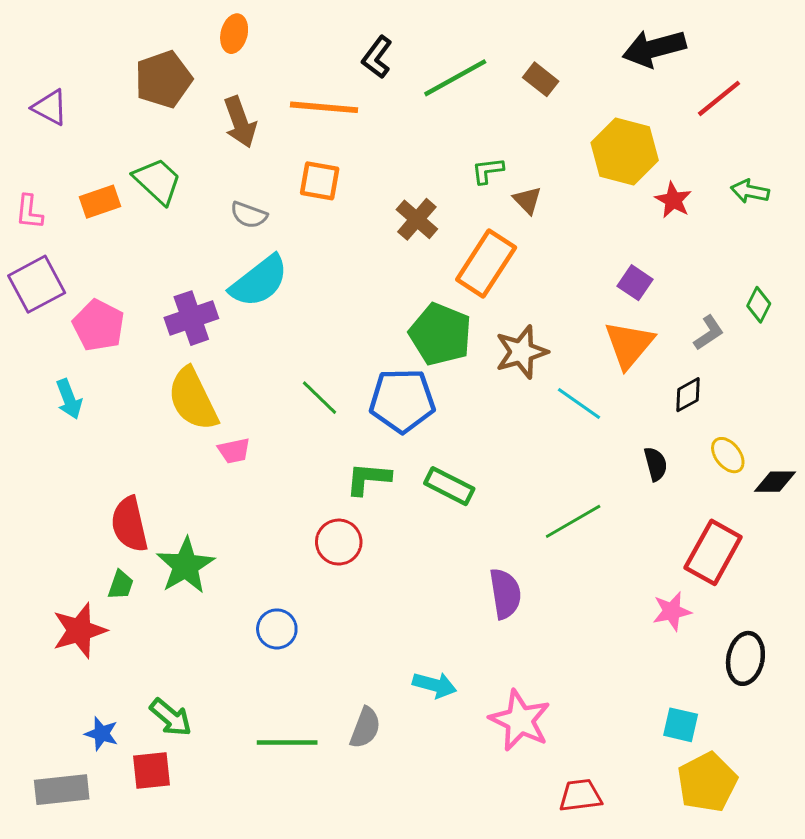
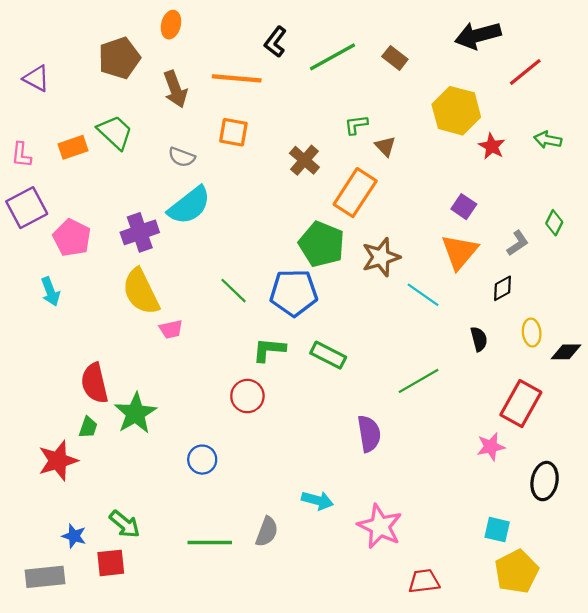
yellow ellipse: (728, 455) -> (532, 332), turned 32

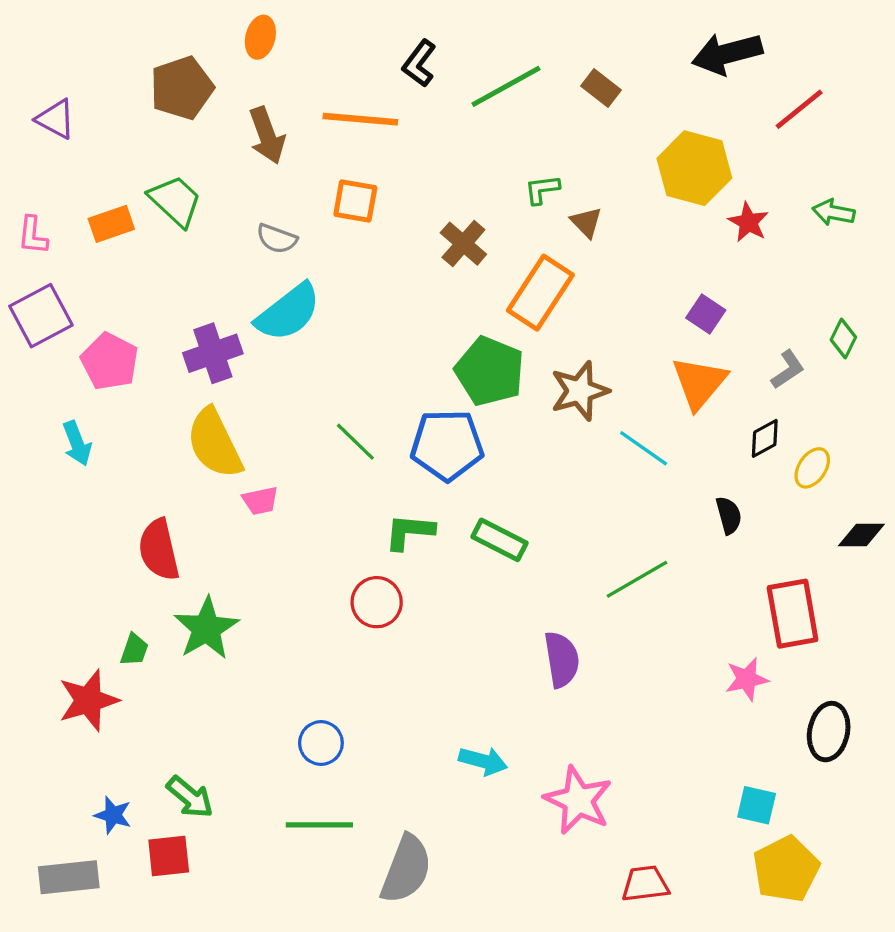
yellow ellipse: (532, 332) -> (812, 468), moved, turned 40
red semicircle: (95, 383) -> (159, 550), moved
red rectangle: (521, 404) -> (793, 614), turned -39
blue circle: (202, 460) -> (321, 743), moved
gray semicircle: (267, 532) -> (406, 869), moved, size x1.5

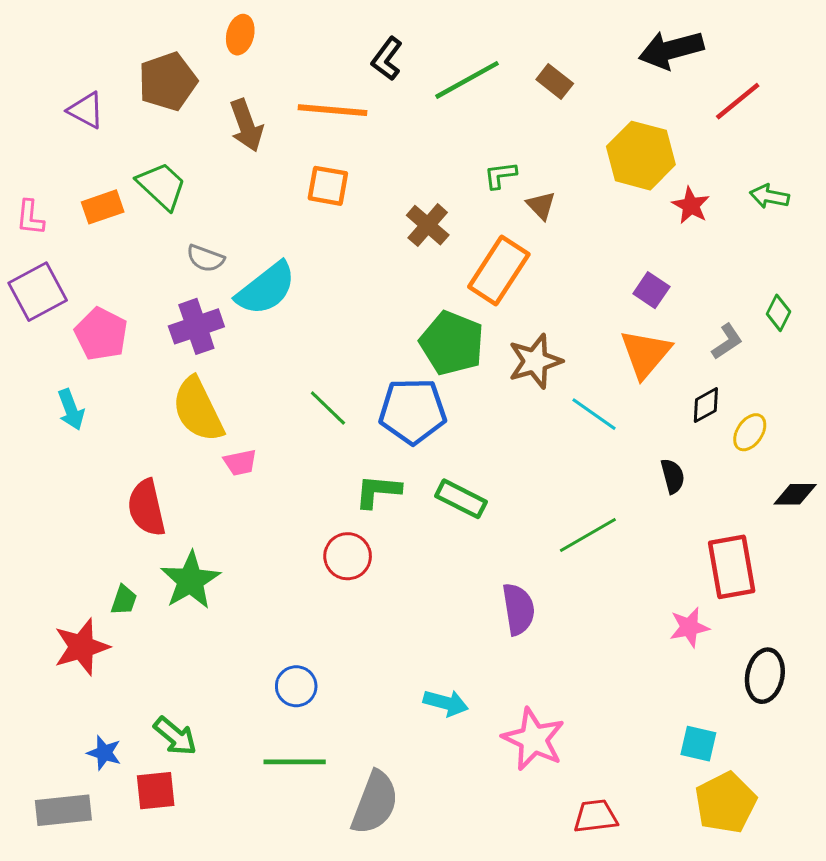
purple triangle: (56, 119) -> (86, 110), moved
gray semicircle: (277, 239) -> (205, 258), moved

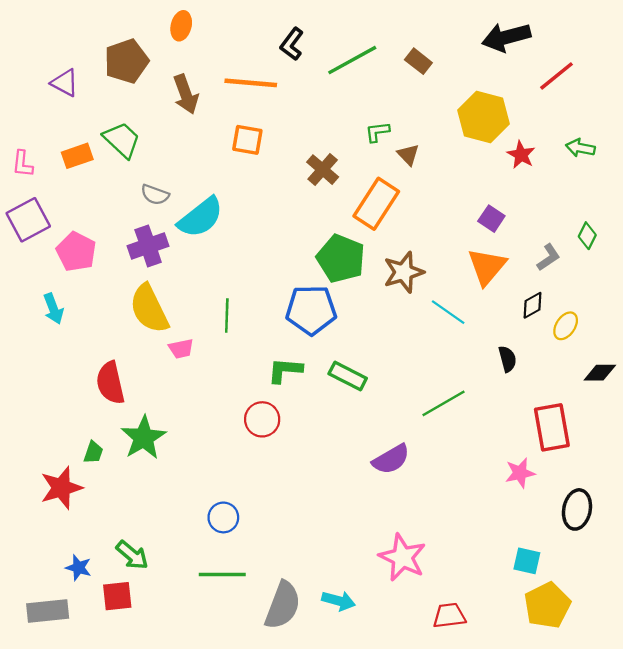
green line: (328, 408) -> (227, 316), moved, turned 48
purple semicircle: (518, 609) -> (391, 459), turned 69
cyan arrow: (446, 703) -> (339, 601), moved

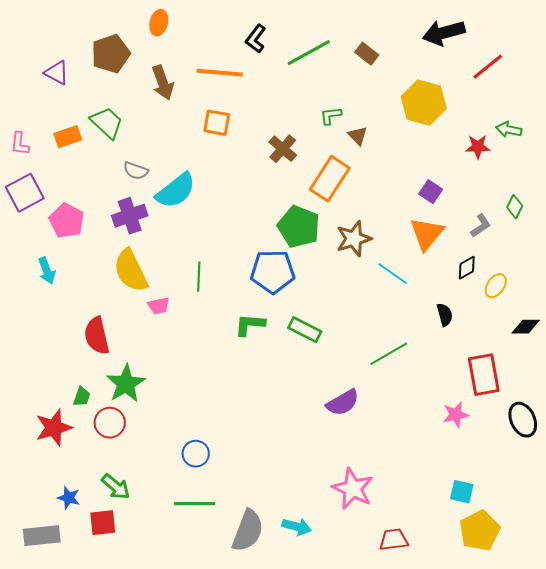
red star: (521, 155) -> (478, 147), moved, turned -30
red circle: (262, 419) -> (110, 423), moved
black ellipse: (577, 509) -> (523, 420), moved, turned -36

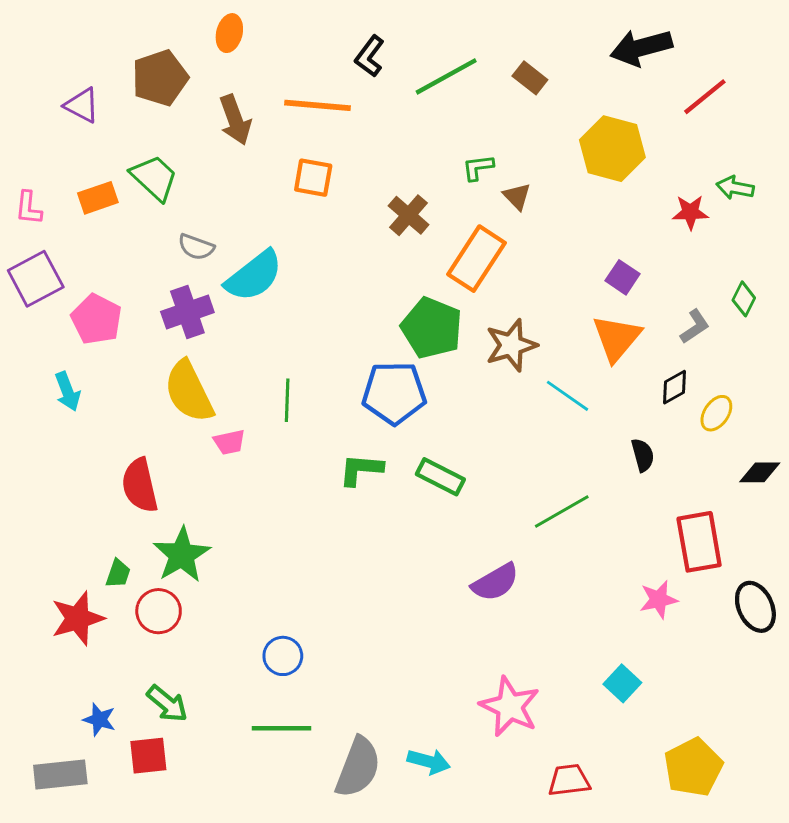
cyan square: (462, 492) -> (622, 683), moved, turned 30

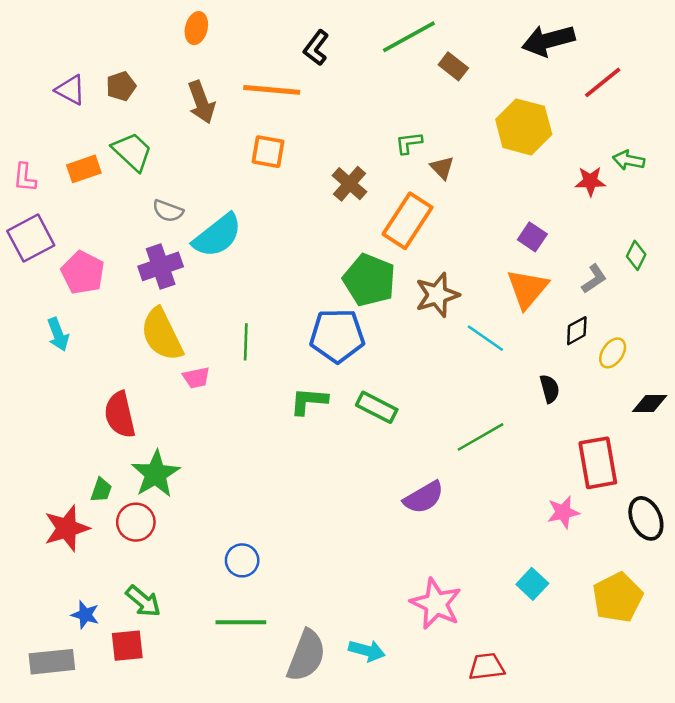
green line: (446, 76) -> (409, 37), moved
brown pentagon: (160, 78) -> (121, 86), moved, size x0.6
yellow pentagon: (693, 767) -> (618, 597), moved

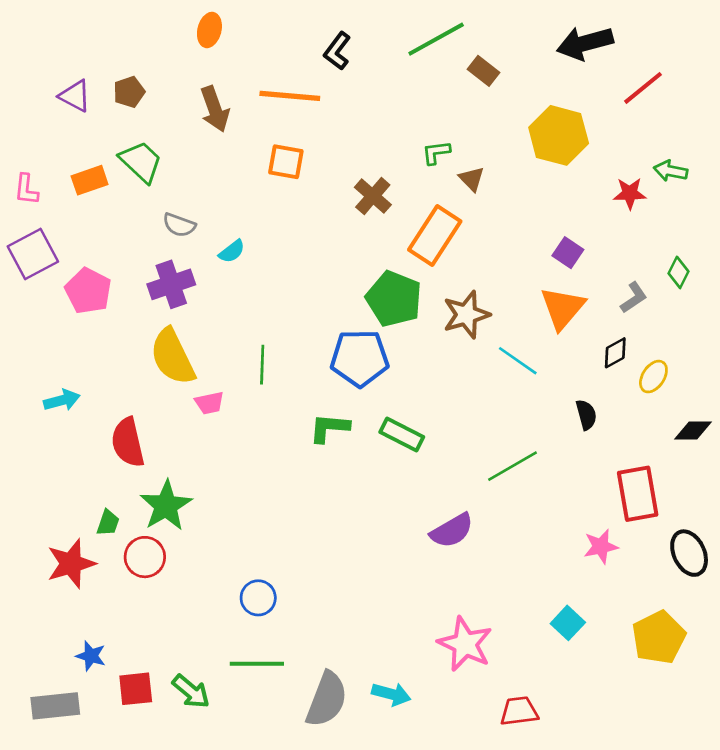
cyan semicircle: (217, 236) -> (232, 251), size x0.5
cyan arrow: (58, 334) -> (62, 400), moved, turned -84
green arrow: (143, 601) -> (191, 691), moved

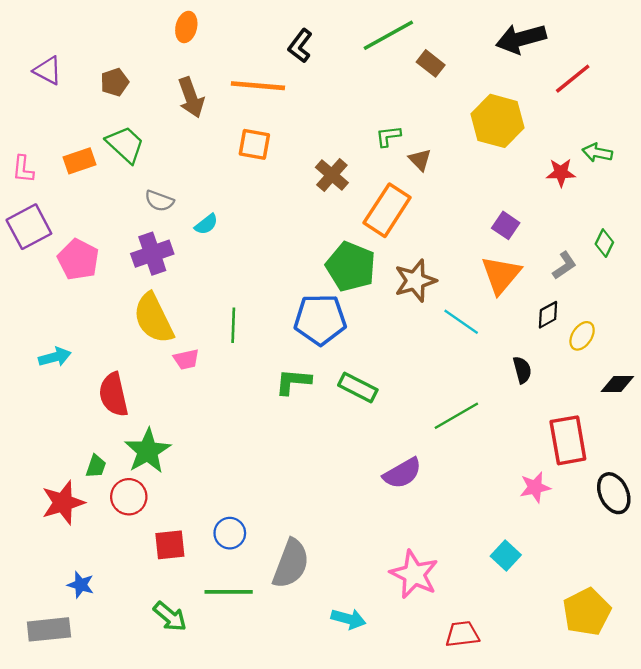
purple triangle: (75, 96) -> (48, 70), moved
yellow pentagon: (659, 637) -> (587, 612), moved
red square: (136, 689) -> (170, 545), moved
gray semicircle: (327, 699) -> (291, 564), moved

